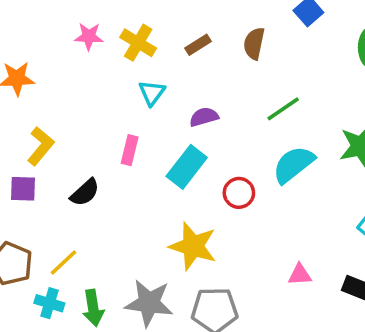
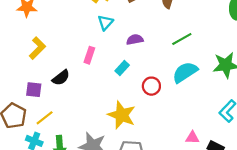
cyan rectangle: (187, 167) -> (122, 68), size x0.6
purple square: (23, 189) -> (34, 90), moved
pink triangle: (300, 275) -> (192, 138), moved

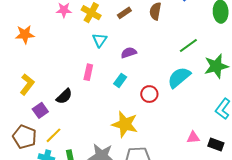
green line: (182, 39) -> (188, 46), moved
yellow L-shape: (37, 48) -> (27, 84), moved
purple square: (34, 90) -> (40, 110), turned -35

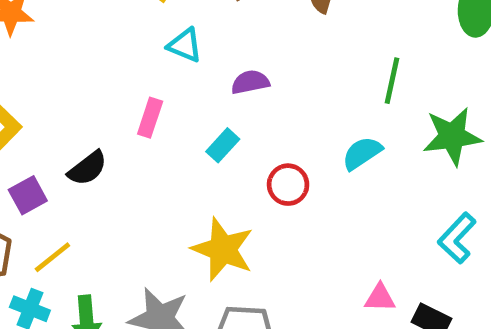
cyan triangle: (100, 40) -> (185, 45), turned -49
green line: (188, 46) -> (392, 81), turned -48
cyan semicircle: (179, 77) -> (362, 153), size x0.7

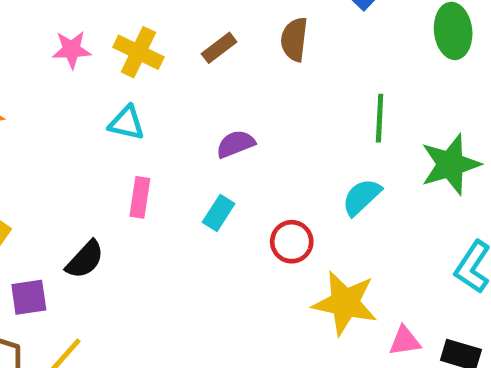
cyan triangle: (185, 45) -> (127, 123), moved
purple square: (28, 195) -> (29, 297), turned 30
yellow star: (223, 249) -> (345, 303), moved

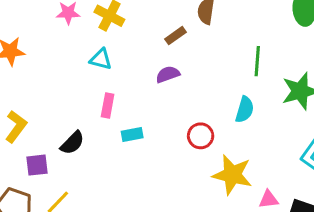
brown rectangle: (219, 48) -> (175, 36), moved
cyan semicircle: (362, 197) -> (245, 110), turned 148
cyan rectangle: (219, 213) -> (132, 135), moved, turned 45

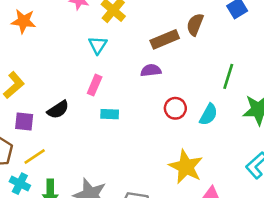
brown rectangle: (175, 36) -> (165, 39), size x1.5
cyan triangle: (101, 59) -> (98, 45), turned 36
red circle: (201, 136) -> (175, 108), moved

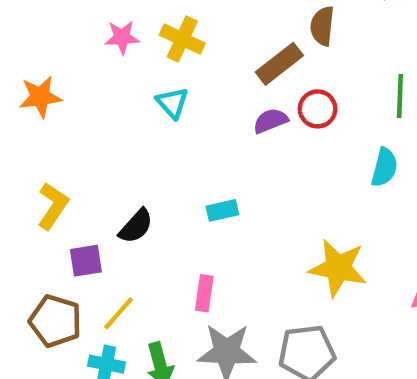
pink rectangle: (95, 85) -> (204, 293), moved
red circle: (175, 108) -> (318, 109), moved
yellow star: (186, 167) -> (338, 268), moved

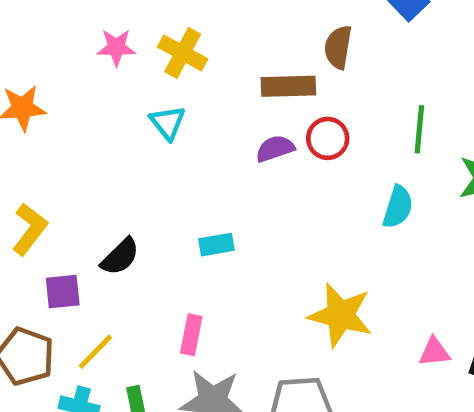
brown rectangle: (279, 64) -> (288, 86), turned 33

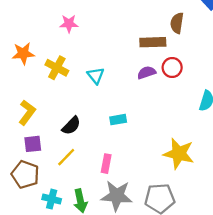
yellow cross: (183, 53) -> (57, 68), moved
cyan triangle: (168, 123) -> (96, 76), moved
purple square: (63, 292) -> (33, 144), moved
yellow line: (95, 352) -> (66, 157), moved

